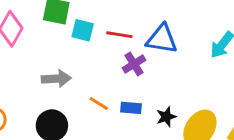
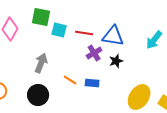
gray arrow: (56, 79) -> (41, 63), turned -66
black star: (166, 117) -> (116, 61), moved

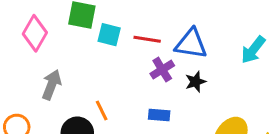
gray arrow: (41, 63) -> (52, 85), moved
orange line: (70, 80) -> (102, 110), moved, turned 32

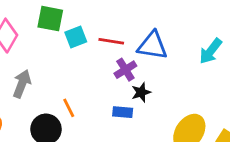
cyan square: (109, 35) -> (76, 37), turned -35
black star: (196, 82) -> (141, 92), moved

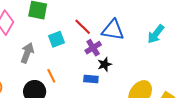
cyan square: (76, 37) -> (57, 39), moved
red line: (111, 41) -> (83, 27), turned 36
gray arrow: (22, 84) -> (27, 53), moved

